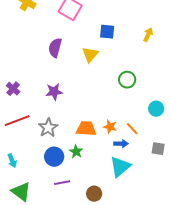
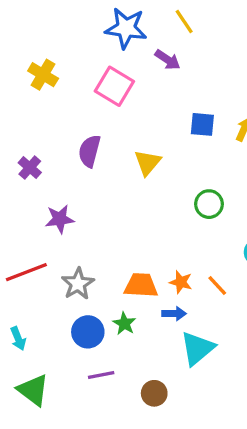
blue square: (107, 32) -> (202, 124), moved
purple cross: (13, 89) -> (30, 168), moved
purple star: (54, 92) -> (60, 219), moved
blue arrow: (121, 144) -> (174, 314), moved

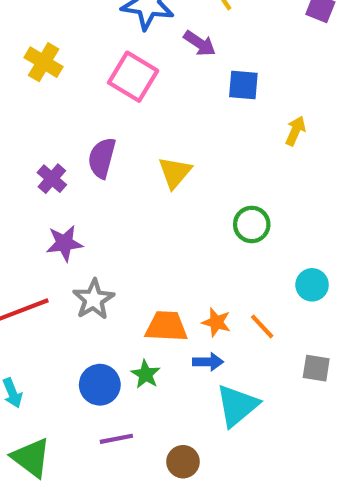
blue square: (202, 124) -> (243, 85), moved
purple cross: (30, 168) -> (52, 179), moved
gray star: (78, 284) -> (94, 299), moved

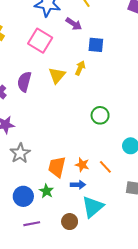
yellow arrow: (295, 131) -> (80, 68), moved
yellow triangle: (175, 172) -> (57, 75), moved
orange trapezoid: (166, 326) -> (57, 167), turned -80
brown circle: (183, 462) -> (70, 222), moved

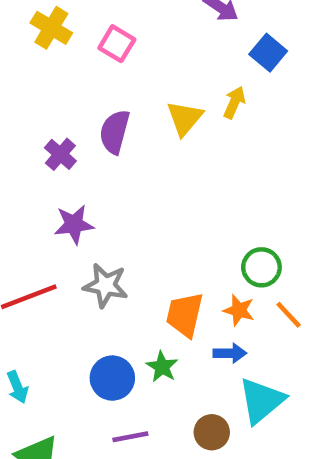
pink square: (40, 41) -> (117, 44), moved, size x0.7
blue square: (96, 45) -> (268, 53), turned 35
green circle: (100, 115) -> (261, 267), moved
gray star: (20, 153) -> (106, 285), turned -30

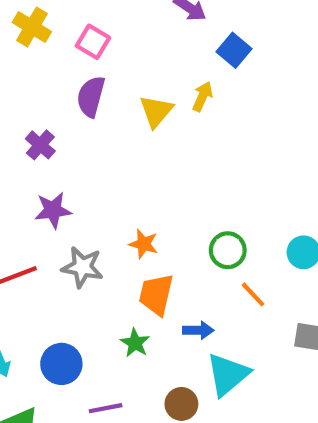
purple semicircle: (115, 132) -> (91, 96), moved
orange star: (239, 310) -> (144, 244), moved
blue circle: (112, 378) -> (61, 364), moved

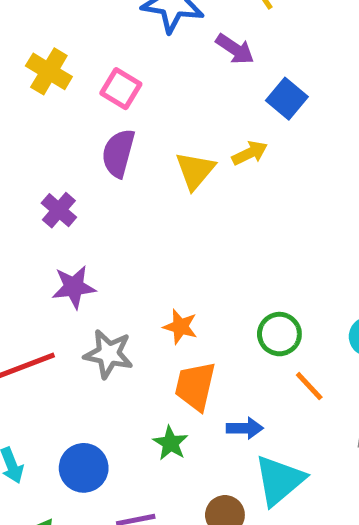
yellow arrow: (202, 96) -> (250, 153), turned 40

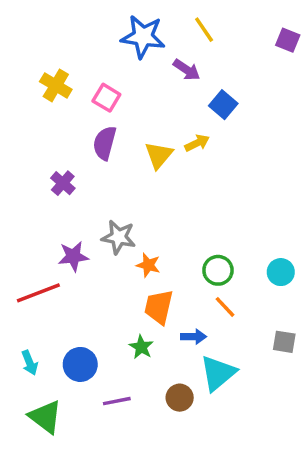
purple star: (74, 287) -> (73, 256), moved
gray star: (108, 354) -> (119, 237), moved
orange line: (309, 386) -> (225, 307), moved

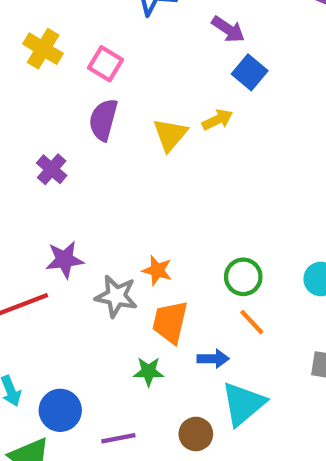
purple arrow: (187, 70) -> (228, 29), moved
gray star: (119, 237) -> (116, 296), moved
green star: (141, 347) -> (149, 372), turned -30
blue circle: (80, 364) -> (60, 410), moved

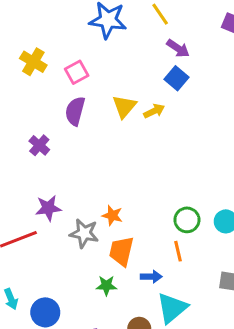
purple arrow: (228, 29) -> (178, 48), moved
pink square: (105, 64) -> (77, 72), turned 30
yellow triangle: (170, 135) -> (124, 107), moved
green circle: (243, 277) -> (187, 220), moved
orange line: (252, 322) -> (178, 251), turned 30

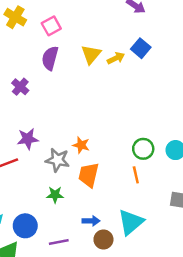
blue square: (177, 78) -> (141, 48), moved
blue arrow: (151, 277) -> (91, 221), moved
green star: (106, 286) -> (55, 195), moved

